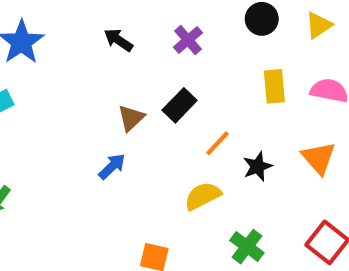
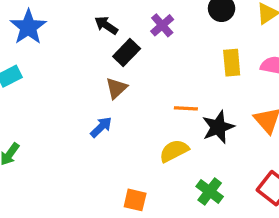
black rectangle: (180, 105) -> (127, 52), moved
orange line: (217, 143) -> (186, 108), turned 50
black star: (258, 166) -> (218, 127), size x1.4

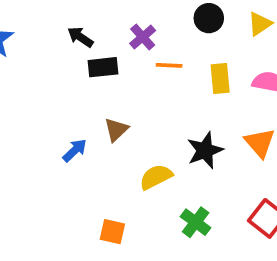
black rectangle: (127, 52) -> (103, 67), turned 40
brown triangle: (116, 88) -> (116, 130), moved
orange line: (186, 108) -> (169, 65), moved

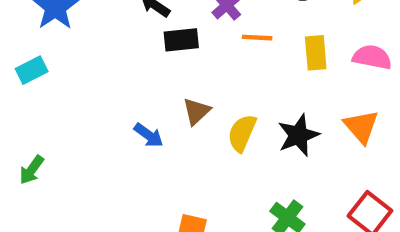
blue arrow: (75, 150) -> (149, 135), turned 80
yellow semicircle: (156, 177) -> (242, 133), moved, turned -40

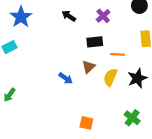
orange line: (257, 38) -> (118, 54), moved
black rectangle: (181, 40) -> (95, 42), moved

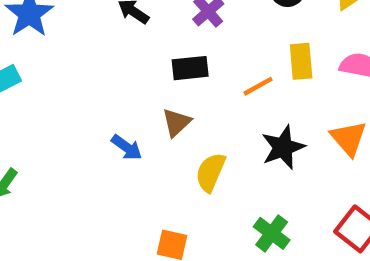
orange line: (118, 54) -> (258, 86), moved, turned -32
yellow semicircle: (110, 77) -> (210, 172), moved

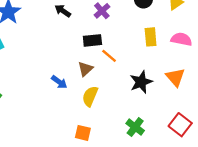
orange line: (258, 86) -> (109, 56), moved, turned 70
yellow semicircle: (210, 172) -> (90, 96), moved

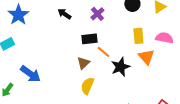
orange triangle: (175, 77) -> (146, 57), moved
blue arrow: (59, 82) -> (30, 74), moved, size x1.5
black star: (141, 82) -> (120, 67), moved

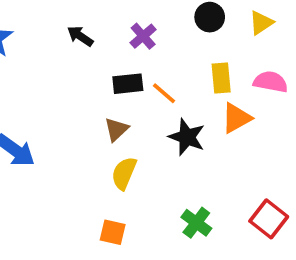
orange line: (103, 52) -> (164, 93), moved
orange triangle: (146, 57) -> (236, 118), turned 42
black star: (120, 67) -> (187, 137), turned -30

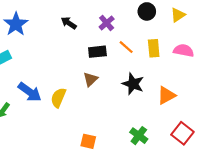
orange line: (164, 93) -> (126, 47), moved
orange triangle: (236, 118) -> (166, 95), moved
yellow semicircle: (124, 173) -> (58, 98), moved

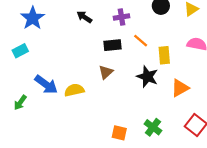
purple cross: (107, 23) -> (121, 17), turned 32
yellow rectangle: (154, 48) -> (164, 55), moved
yellow semicircle: (58, 98) -> (74, 90), turned 54
orange square: (88, 141) -> (119, 133), moved

